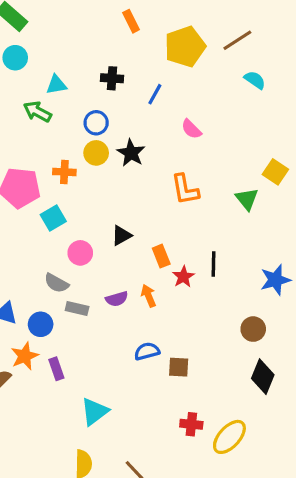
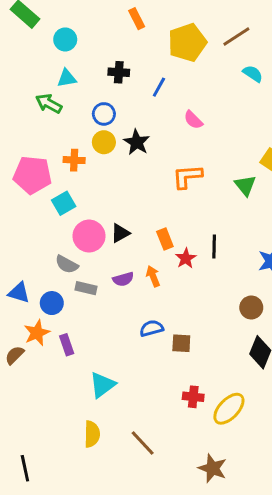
cyan circle: (15, 58) -> (65, 39), moved
orange L-shape: (185, 189) -> (187, 176), turned 96
black triangle: (122, 235) -> (120, 233), moved
pink circle: (80, 253) -> (89, 236), size x1.4

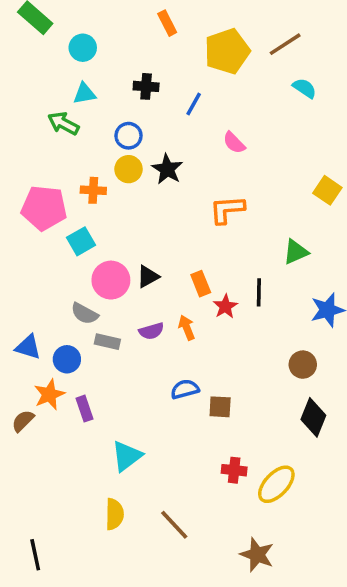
green triangle: (245, 185) -> (296, 252), moved, turned 45

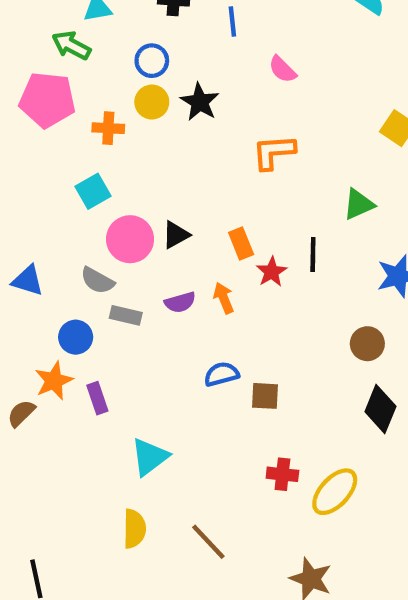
blue line: (194, 104) -> (232, 21), turned -35
pink pentagon: (44, 208) -> (47, 100), moved
blue triangle: (28, 347) -> (28, 281), moved

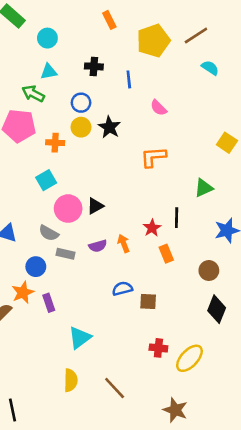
orange rectangle: (241, 244) -> (166, 254), moved

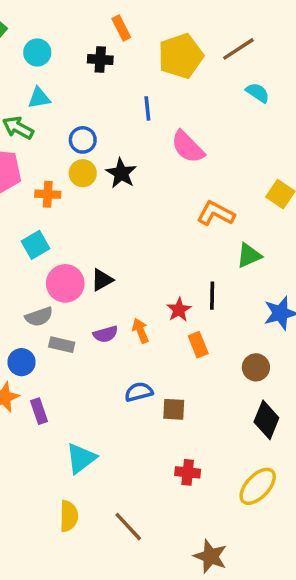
black cross: (94, 66) -> (100, 59), moved
pink semicircle: (158, 108) -> (188, 147), size x1.5
orange L-shape: (153, 157) -> (216, 213), moved, turned 32
gray semicircle: (49, 233) -> (39, 317), turned -48
yellow ellipse: (189, 358) -> (258, 486), moved

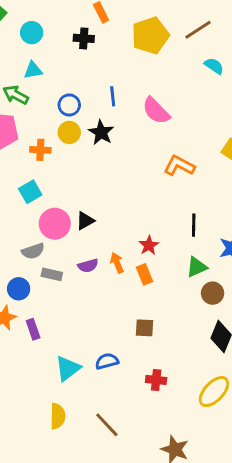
blue line: (147, 108) -> (113, 96), moved
green triangle: (249, 255) -> (197, 267), moved
black line: (212, 296) -> (194, 225), moved
orange rectangle: (198, 345) -> (144, 274), moved
blue semicircle: (139, 392) -> (107, 361), moved

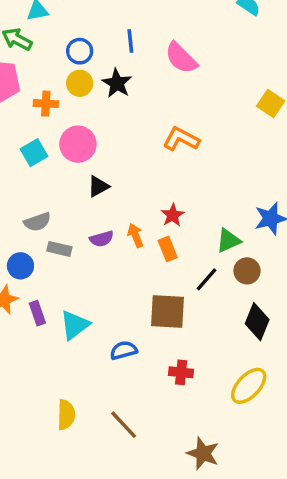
orange L-shape: (179, 166) -> (181, 139), moved
pink circle: (55, 224) -> (78, 144), moved
black line: (194, 225) -> (206, 279), moved, turned 40
brown square: (144, 328) -> (168, 311), size x1.6
cyan triangle: (68, 368) -> (75, 325), moved

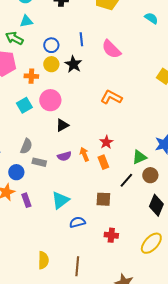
gray semicircle: (37, 222) -> (26, 146), turned -49
brown square: (168, 311) -> (103, 199), size x0.7
cyan triangle: (75, 325) -> (60, 200), moved
brown line: (124, 425) -> (77, 266), turned 48

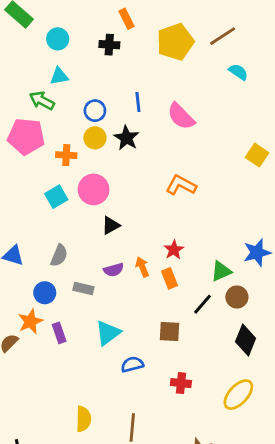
gray rectangle: (39, 162) -> (83, 288), moved

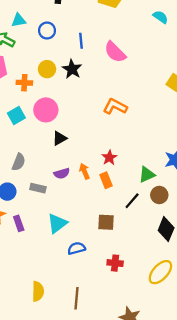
blue circle: (95, 111) -> (47, 31), moved

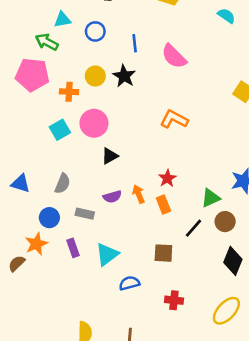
purple rectangle: (19, 223) -> (73, 248), moved

